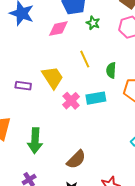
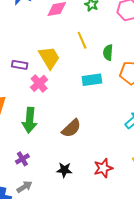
pink cross: (71, 101) -> (39, 83), moved
brown semicircle: (76, 159) -> (71, 128), moved

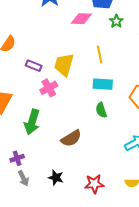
green semicircle: (108, 52) -> (101, 110), moved, turned -35
yellow trapezoid: (49, 58) -> (64, 65), turned -145
cyan rectangle: (92, 80) -> (103, 84), moved
gray arrow: (24, 187) -> (23, 178), moved, turned 84

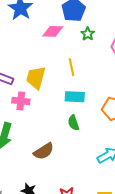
pink cross: (49, 88) -> (21, 101), turned 36

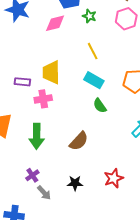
yellow line: (71, 67) -> (93, 51), moved
cyan rectangle: (75, 97) -> (94, 80), turned 42

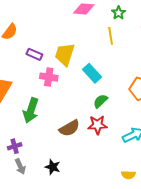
yellow line: (93, 51) -> (111, 36), moved
cyan rectangle: (94, 80) -> (92, 73), moved
green semicircle: (100, 106) -> (100, 101), turned 63
red star: (114, 178) -> (97, 125), moved

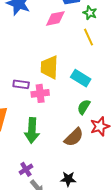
purple rectangle: (34, 54) -> (21, 84), moved
green semicircle: (100, 101) -> (84, 107), moved

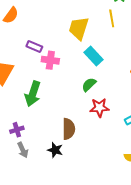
yellow trapezoid: (49, 67) -> (79, 28), moved
brown semicircle: (74, 137) -> (69, 129), moved, turned -60

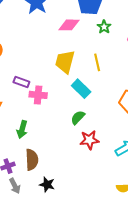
yellow line: (112, 18) -> (97, 62), moved
green arrow: (33, 94) -> (22, 129), size x0.7
brown semicircle: (69, 129) -> (32, 160), moved

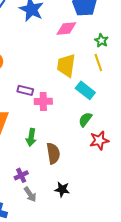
green star: (104, 27) -> (101, 40), moved
brown semicircle: (32, 160) -> (53, 153), moved

